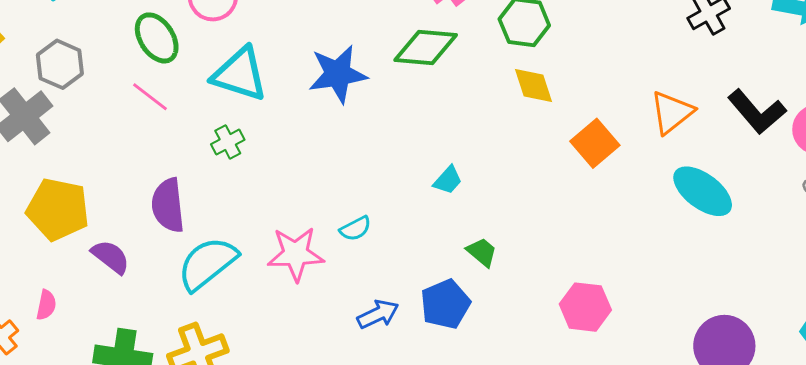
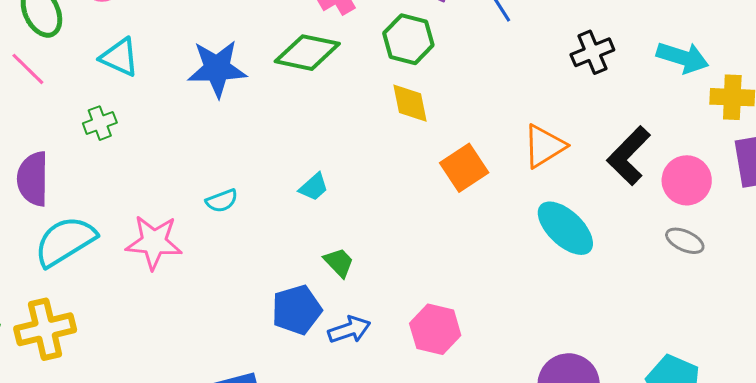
cyan triangle: (240, 74) -> (120, 57), size x0.7
black L-shape: (757, 112) -> (629, 156), turned 78
cyan semicircle: (355, 229) -> (222, 201), moved
blue arrow: (378, 314) -> (349, 330), moved

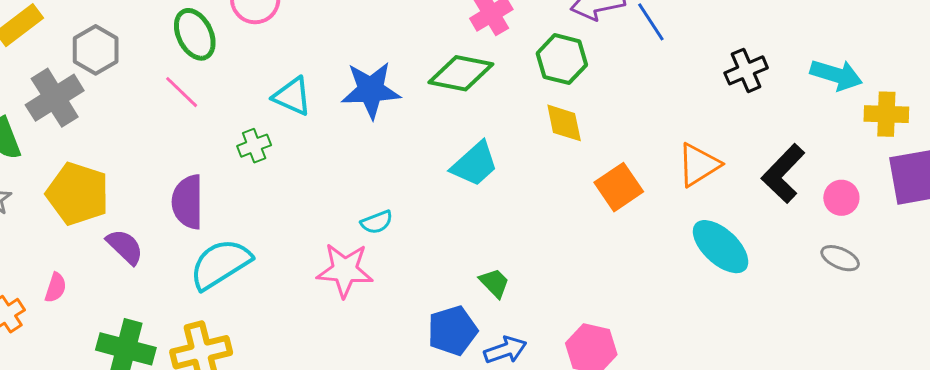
cyan triangle: (120, 57) -> (292, 96), moved
pink circle: (687, 180) -> (841, 198), size x0.7
cyan trapezoid: (314, 187) -> (475, 164), moved, size x1.6
pink star: (154, 242) -> (345, 270), moved

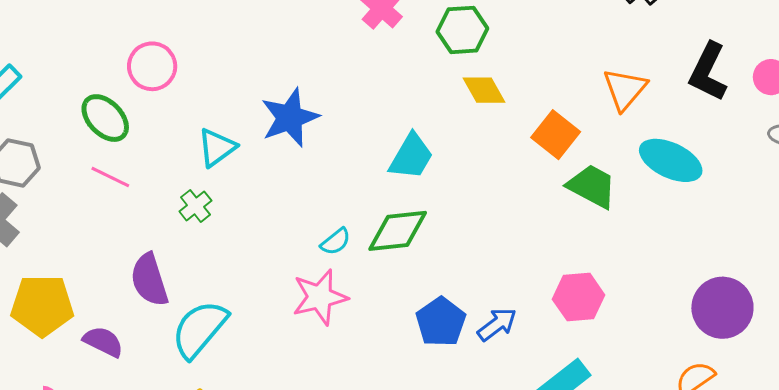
green diamond: (461, 73) -> (398, 231), moved
cyan triangle: (292, 96) -> (217, 147), turned -42
green trapezoid: (494, 283) -> (592, 186), moved, size x1.6

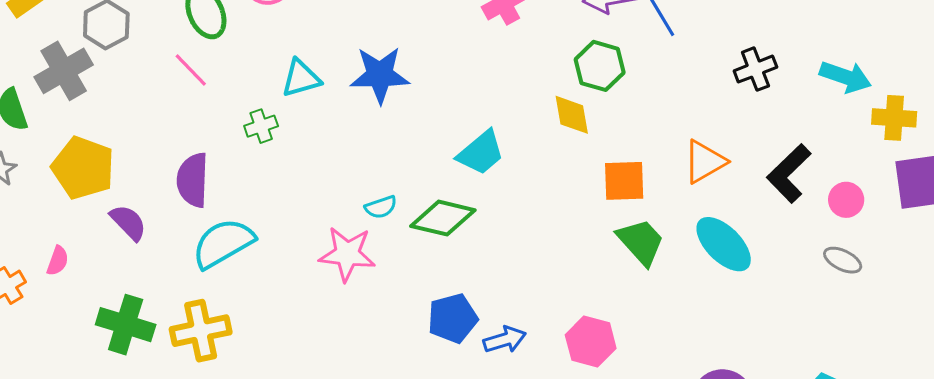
green hexagon: (462, 30) -> (600, 66), moved
orange square: (556, 135) -> (624, 181), turned 30

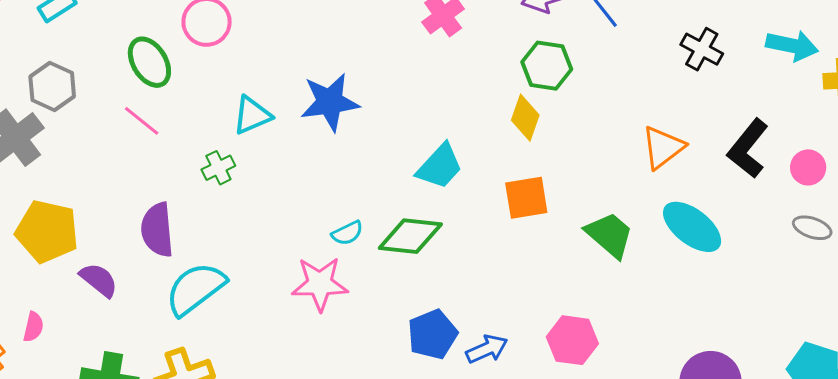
black cross: (755, 69) -> (702, 49), turned -33
yellow diamond: (572, 115) -> (525, 118), turned 36
orange square: (624, 181) -> (526, 198), moved

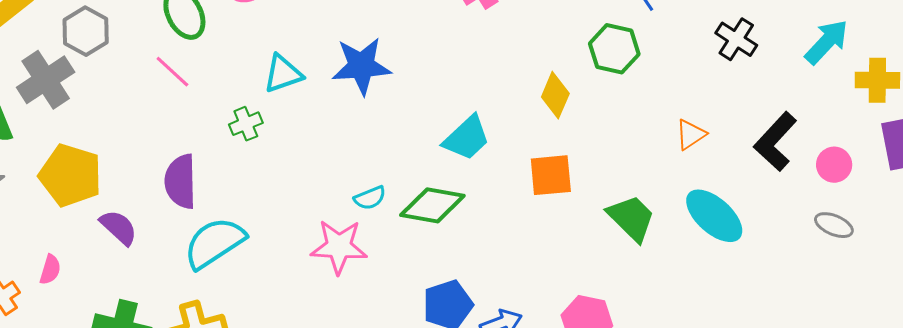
cyan arrow: (792, 46) -> (827, 42), turned -63
green hexagon: (547, 66) -> (614, 49), moved
orange triangle: (663, 147) -> (691, 134), size x0.7

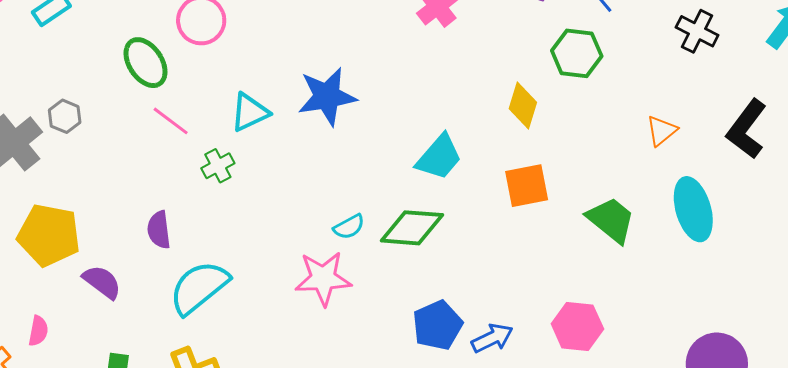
gray hexagon: (86, 31) -> (65, 116), moved, size x0.7
pink line: (172, 72) -> (171, 121), moved
purple semicircle: (181, 181) -> (159, 230), size x0.7
cyan ellipse: (714, 216) -> (693, 209), turned 38

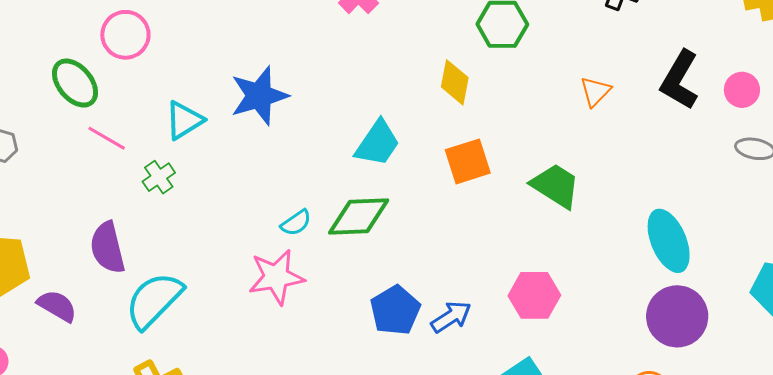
cyan ellipse: (693, 209) -> (669, 241), moved
purple semicircle: (159, 230) -> (108, 248), size x1.4

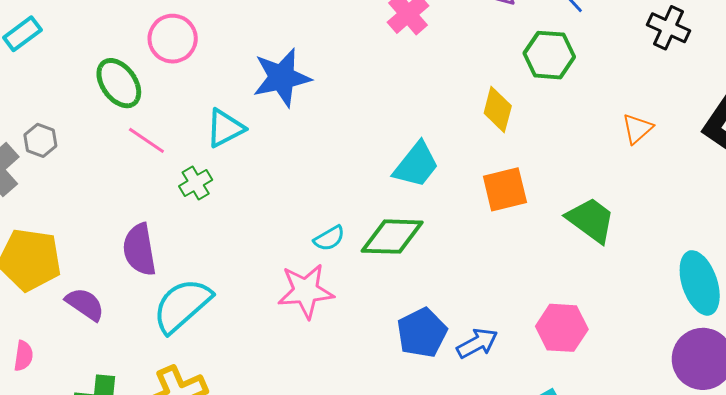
blue star: (259, 96) -> (282, 78), moved

